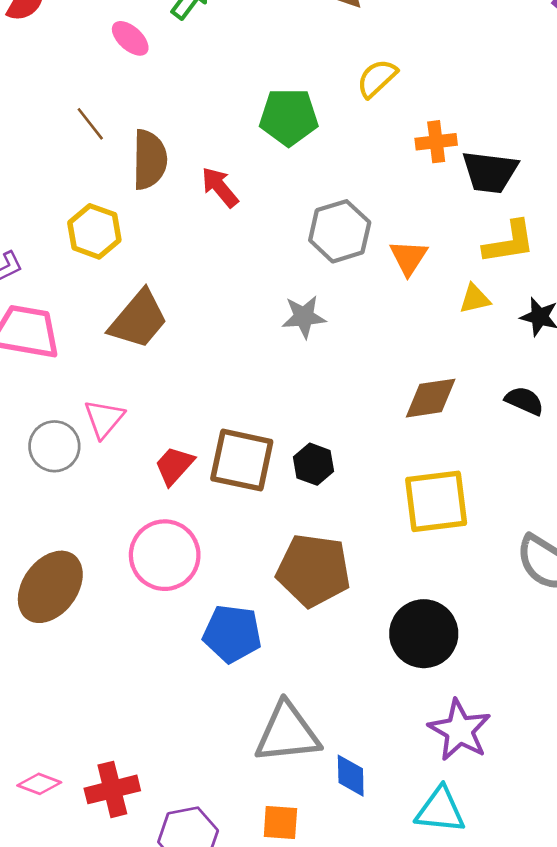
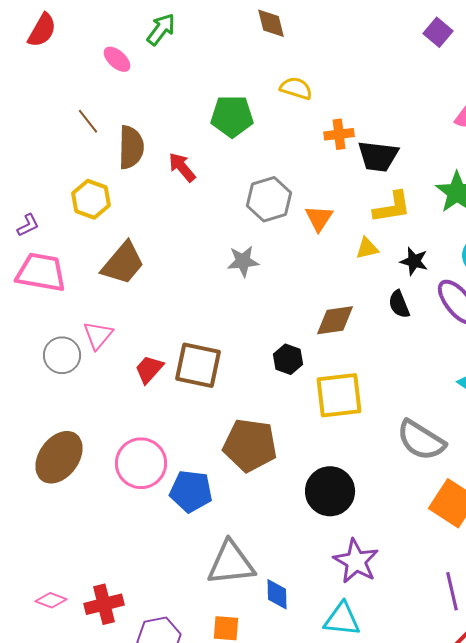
yellow semicircle: (377, 78) -> (296, 88), turned 60
black semicircle: (524, 401) -> (399, 304), moved, turned -136
black hexagon: (313, 464) -> (288, 359), moved
pink circle: (165, 555) -> (141, 463), moved

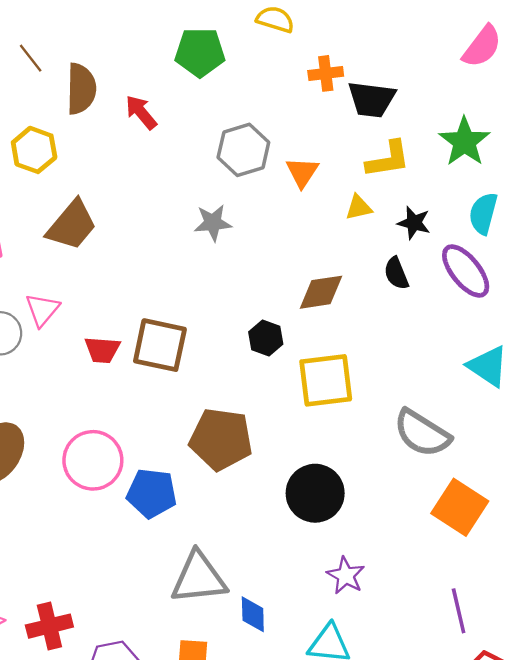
red trapezoid: (149, 369) -> (102, 350), turned -128
purple star: (356, 561) -> (346, 576), size x0.7

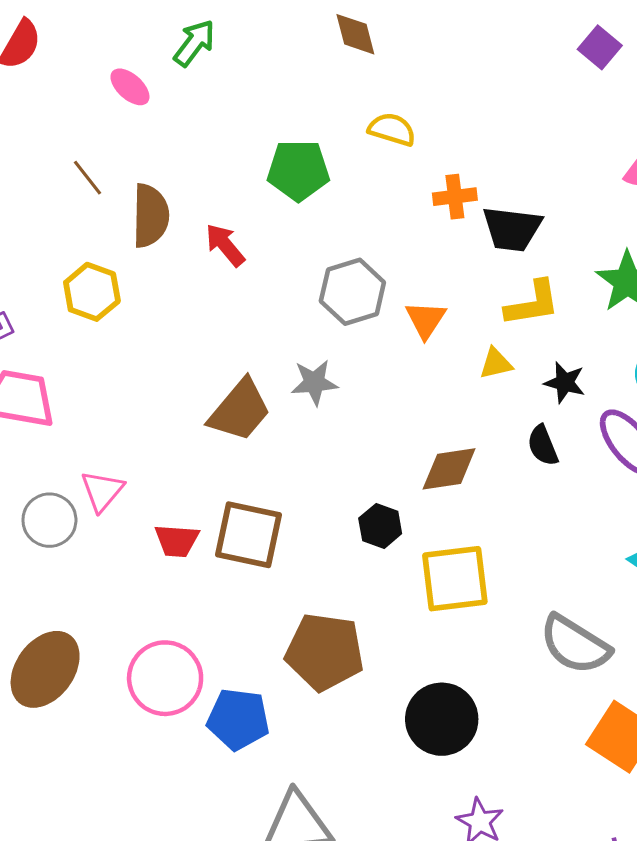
brown trapezoid: (72, 225) -> (240, 410), moved

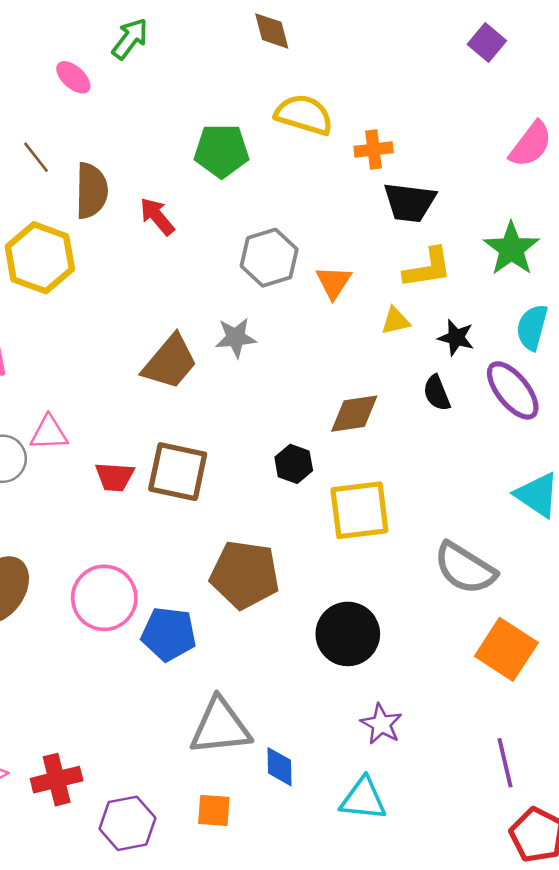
yellow semicircle: (392, 129) -> (304, 115), size x1.4
orange cross: (455, 197) -> (374, 149), moved
yellow hexagon: (92, 292) -> (40, 258), size x1.4
pink triangle: (102, 491) -> (49, 433), turned 48

